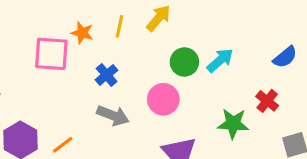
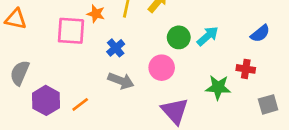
red cross: (267, 101) -> (246, 69), turned -30

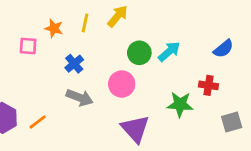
pink square: (71, 31) -> (28, 46), size x0.6

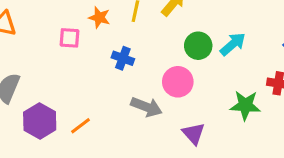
blue cross: (74, 64) -> (123, 58), turned -30
gray arrow: (80, 98) -> (146, 107), moved
purple triangle: (135, 129) -> (194, 134), size x0.7

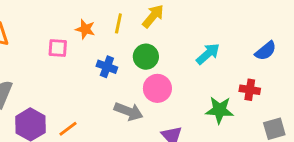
green circle: (198, 46) -> (146, 57), moved

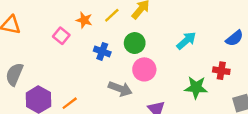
yellow line: (118, 23) -> (112, 15), turned 35
pink square: (58, 48) -> (61, 36), turned 35

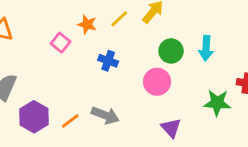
cyan arrow: (186, 41) -> (206, 48), turned 135
green circle: (135, 43) -> (171, 51), moved
gray arrow: (120, 89) -> (105, 115), moved

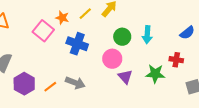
pink square: (61, 43) -> (43, 31), size x1.5
blue cross: (108, 61) -> (77, 44), size x1.5
purple triangle: (171, 128) -> (125, 77), moved

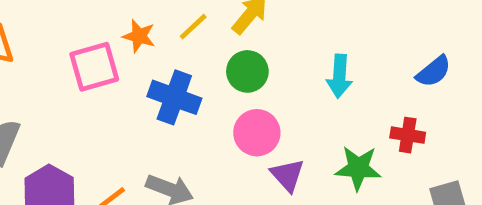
pink square: (43, 31) -> (94, 67), turned 35
green circle: (122, 37) -> (247, 71), moved

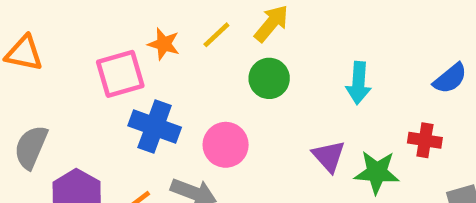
blue cross: (174, 97) -> (155, 126), moved
pink circle: (257, 133) -> (226, 145), moved
purple triangle: (287, 175) -> (329, 156), moved

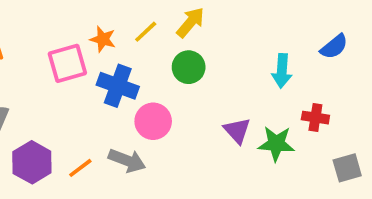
blue semicircle: (450, 78) -> (334, 47), moved
cyan arrow: (358, 83) -> (282, 71), moved
blue cross: (155, 126) -> (118, 86), moved

